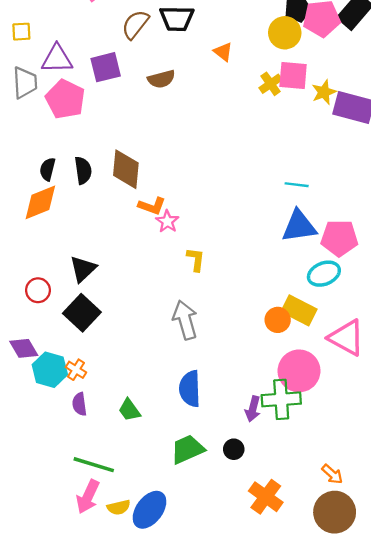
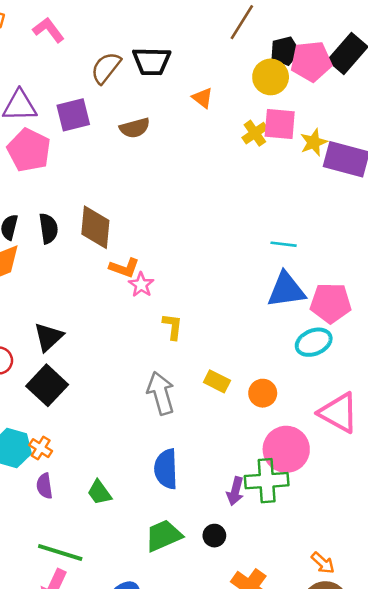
yellow rectangle: (299, 310) -> (217, 381), moved, size x0.7

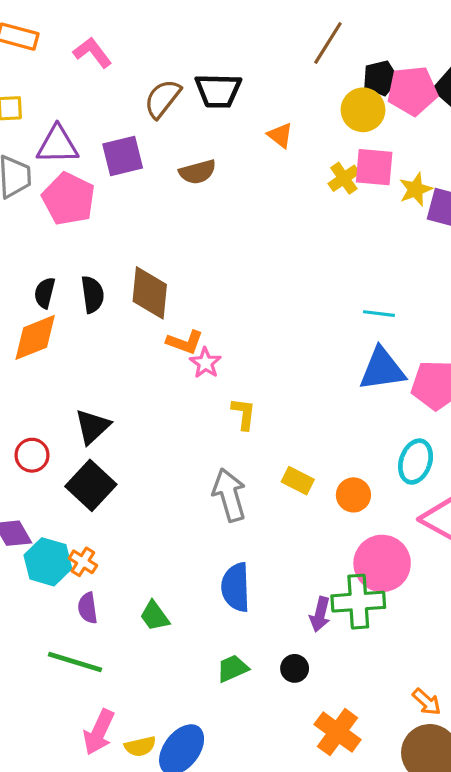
cyan ellipse: (314, 342) -> (416, 462), moved, turned -48
green trapezoid: (163, 536) -> (233, 668), size x0.7
green line: (60, 553) -> (75, 662), moved

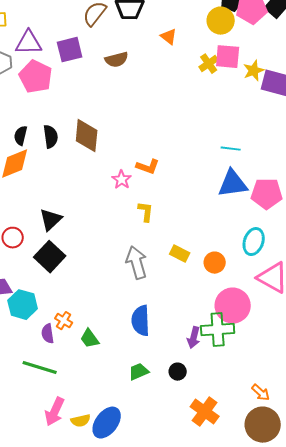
orange L-shape: (185, 342) -> (148, 167), moved
orange cross: (83, 562) -> (64, 321), moved

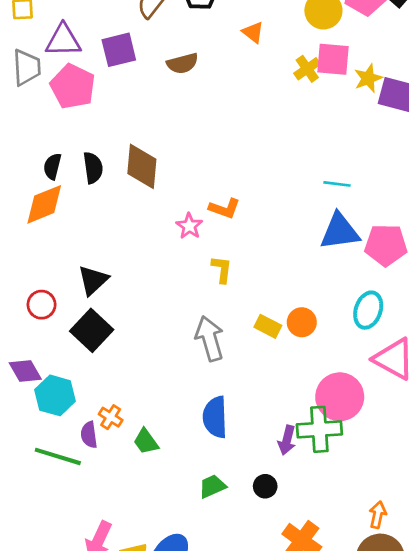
orange circle: (215, 263) -> (302, 322), moved
green line: (40, 368) -> (58, 456), moved
orange arrow: (261, 393) -> (378, 515), turned -120

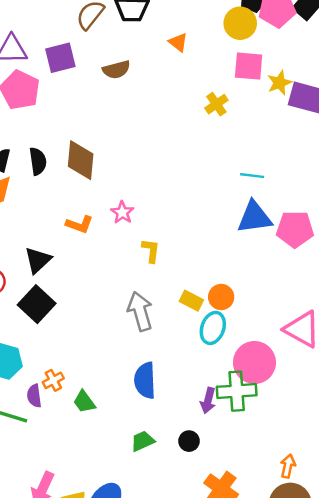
yellow cross: (307, 69) -> (216, 104), moved
orange L-shape: (225, 208) -> (79, 224), moved
cyan ellipse: (368, 310) -> (213, 328), moved
orange cross: (111, 417) -> (53, 380), turned 30

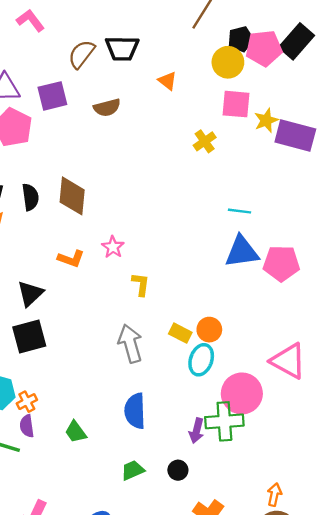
black square: (37, 304) -> (29, 337), turned 32
orange cross: (53, 380) -> (27, 402), moved

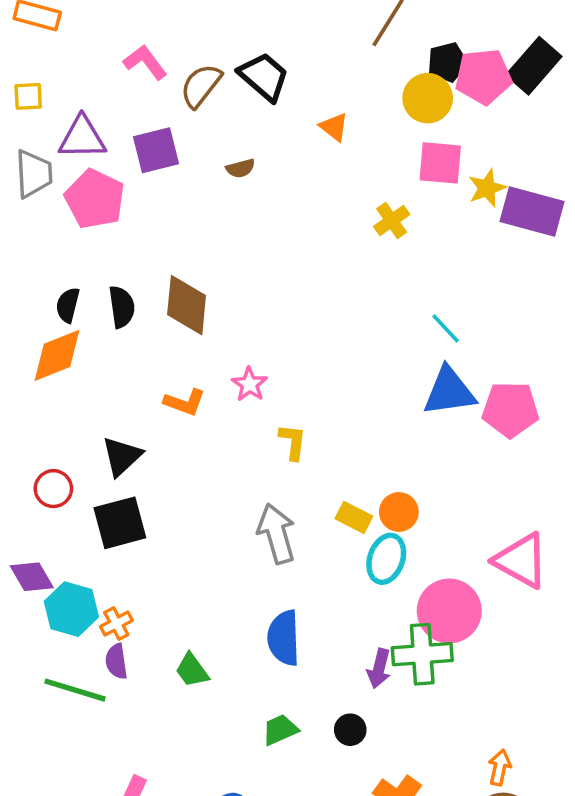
pink L-shape: (30, 20) -> (145, 62), moved
black trapezoid: (122, 48) -> (264, 77), turned -140
brown semicircle: (107, 108) -> (241, 168), size x0.7
cyan line: (240, 211) -> (446, 328), turned 40

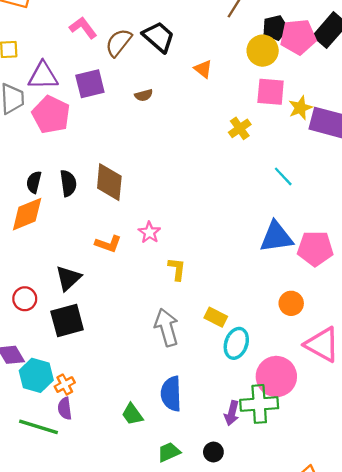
cyan line: (446, 328) -> (283, 176), moved
orange circle: (399, 512) -> (291, 303), moved
green trapezoid: (192, 670) -> (132, 414), moved

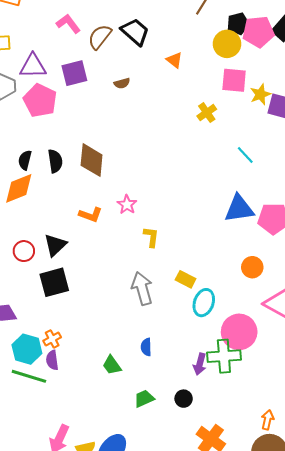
red circle: (25, 299) -> (24, 251), moved
cyan hexagon: (36, 375) -> (27, 349), moved
blue semicircle: (171, 394) -> (146, 347), size x0.6

